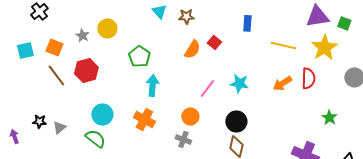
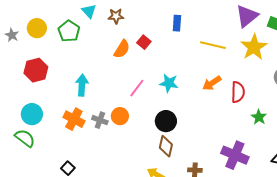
purple triangle: (317, 16) -> (247, 16), turned -30
green pentagon: (139, 56) -> (69, 31), moved
red hexagon: (86, 70) -> (36, 70), moved
red semicircle: (308, 78) -> (238, 92), moved
gray cross: (183, 139) -> (100, 120), moved

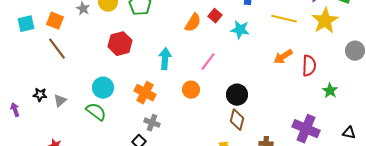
red hexagon: (36, 70) -> (120, 44), moved
cyan star: (169, 83) -> (240, 30), moved
cyan arrow: (82, 85) -> (165, 59), moved
gray cross: (100, 120) -> (152, 123), moved

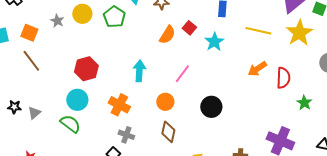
cyan star: (240, 30) -> (214, 42), turned 30
red hexagon: (120, 44) -> (86, 69), moved
brown diamond: (237, 120) -> (168, 132), moved

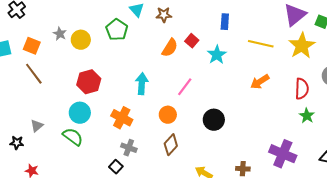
yellow circle: (82, 14) -> (81, 40), moved
red semicircle: (283, 78) -> (302, 89), moved
black star: (14, 107) -> (17, 143), moved
brown diamond: (168, 132) -> (171, 145), turned 30

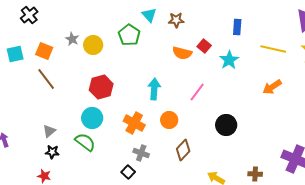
orange semicircle: (170, 48) -> (182, 53), turned 72
orange circle: (168, 115) -> (169, 120), moved
black star: (17, 143) -> (52, 152), moved

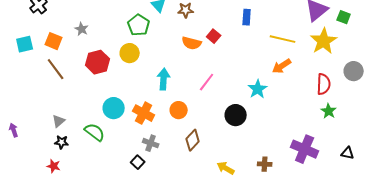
yellow circle: (93, 45) -> (130, 53), moved
cyan star: (229, 60) -> (258, 89), moved
red hexagon: (101, 87) -> (98, 62), moved
orange arrow: (272, 87) -> (282, 66), moved
cyan circle: (92, 118) -> (114, 108), moved

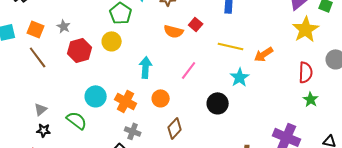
gray star: (82, 29) -> (64, 26), moved
yellow line: (283, 39) -> (231, 46), moved

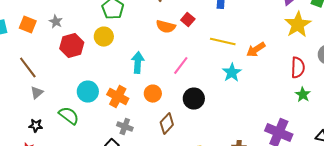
brown line: (38, 57) -> (28, 68), moved
black circle: (218, 103) -> (194, 99), moved
gray triangle: (41, 109) -> (37, 93), moved

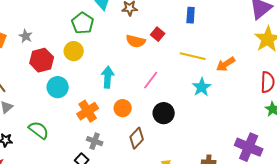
cyan circle: (88, 92) -> (58, 87), moved
orange cross: (118, 97) -> (88, 111), turned 30

